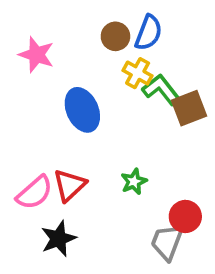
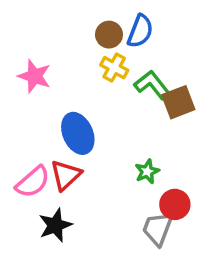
pink star: (36, 55) -> (34, 76), moved
yellow cross: (138, 73) -> (114, 68), moved
blue ellipse: (82, 110) -> (78, 133), moved
green star: (134, 182) -> (147, 172), moved

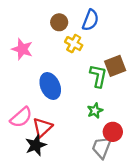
brown circle: (109, 35) -> (59, 22), moved
green L-shape: (152, 85) -> (98, 76), moved, turned 50
red triangle: (66, 175) -> (42, 127), moved

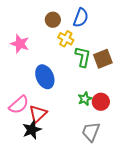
green L-shape: (98, 76) -> (83, 57), moved
red circle: (113, 132) -> (101, 102), moved

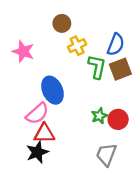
blue semicircle: (81, 18) -> (116, 44), moved
yellow cross: (66, 39) -> (77, 46), turned 35
pink semicircle: (19, 105) -> (37, 114), moved
red triangle: (38, 114) -> (44, 133), turned 42

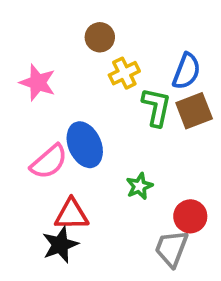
pink semicircle: (37, 114) -> (49, 162), moved
green star: (99, 116) -> (139, 186), moved
red circle: (118, 119) -> (190, 216), moved

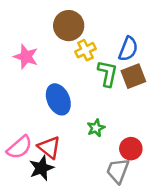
brown circle: (100, 37) -> (69, 26), size x1.5
pink semicircle: (49, 162) -> (19, 147), moved
red triangle: (72, 214) -> (49, 147), turned 40

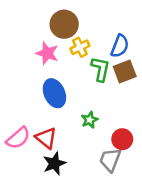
pink star: (26, 57) -> (47, 53), moved
black star: (41, 168) -> (54, 163), moved

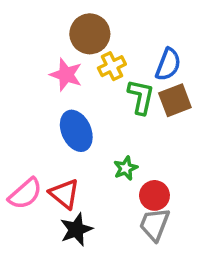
red circle: (122, 139) -> (154, 195), moved

